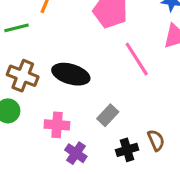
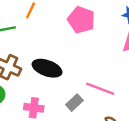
pink line: (137, 59) -> (100, 89), moved, turned -40

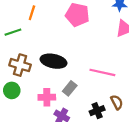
gray rectangle: (74, 103) -> (70, 88), moved

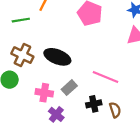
black cross: (97, 111) -> (94, 104), moved

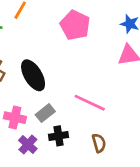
black ellipse: (57, 57) -> (33, 75), turned 35
black cross: (94, 104) -> (59, 136), moved

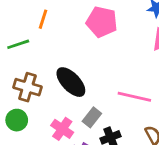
pink cross: (15, 118) -> (62, 129), turned 35

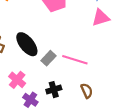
gray rectangle: (92, 117) -> (49, 58), moved

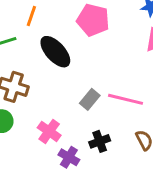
black ellipse: (27, 44) -> (55, 52), moved

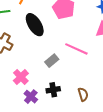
pink line: (126, 99) -> (76, 49), moved

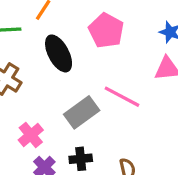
gray rectangle: (52, 61) -> (82, 112), size x1.5

